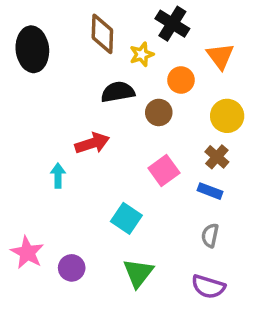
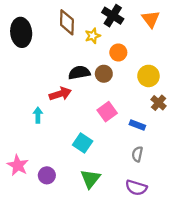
orange triangle: (220, 56) -> (151, 19), moved
black semicircle: (118, 92) -> (79, 73), moved
brown cross: (217, 157) -> (159, 103), moved

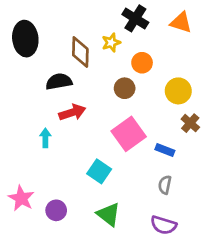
orange triangle: (151, 19) -> (181, 22), turned -36
brown diamond: (67, 22) -> (80, 52), moved
black semicircle: (79, 73) -> (59, 82), moved
pink square: (107, 112) -> (129, 134), size x1.4
green triangle: (90, 179) -> (108, 214), turned -30

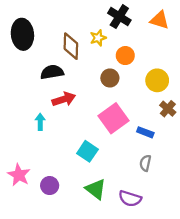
purple semicircle: (164, 225) -> (130, 199), moved

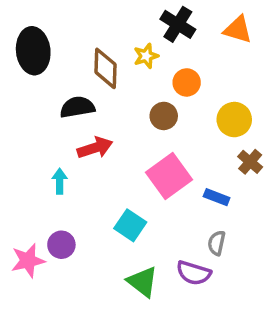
pink star: (19, 175) -> (28, 261), turned 30
purple circle: (50, 186) -> (61, 245), moved
purple semicircle: (130, 199) -> (194, 273), moved

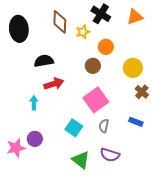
orange triangle: (238, 30) -> (135, 17), turned -36
brown diamond: (106, 68) -> (60, 22), moved
blue rectangle: (217, 197) -> (136, 122), moved
gray semicircle: (217, 243) -> (104, 126), moved

